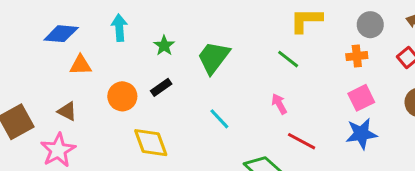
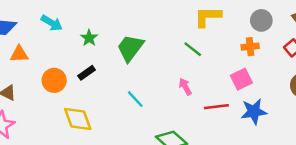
cyan arrow: (119, 28) -> (52, 23), turned 125
pink square: (361, 98) -> (241, 79), moved
red line: (302, 141) -> (216, 107), moved, turned -35

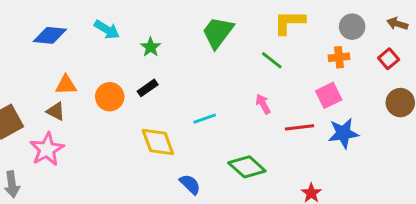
green trapezoid: (130, 48) -> (218, 32), moved
orange triangle: (19, 54) -> (66, 85), moved
cyan line: (135, 99) -> (205, 119), turned -66
yellow diamond: (78, 119) -> (158, 142), moved

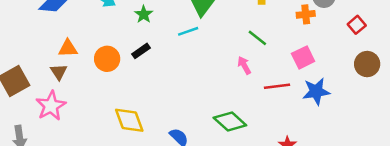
orange cross: (339, 57) -> (306, 14), moved
green line: (272, 60) -> (257, 38), moved
brown triangle: (56, 111) -> (59, 72), turned 30
cyan line: (205, 119) -> (188, 31), moved
yellow diamond: (158, 142) -> (129, 120), moved

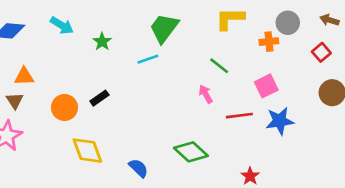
black rectangle: (141, 51) -> (99, 98), moved
orange circle: (107, 59) -> (64, 107), moved

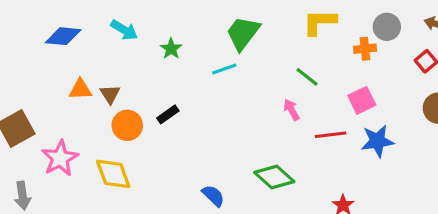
brown triangle: (15, 101) -> (110, 94), moved
yellow diamond: (87, 151) -> (113, 174), moved

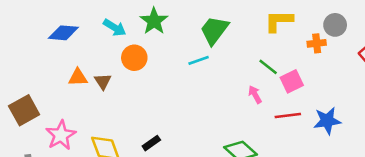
green star: (171, 49) -> (154, 21), moved, size x1.5
pink square: (362, 100) -> (292, 81), moved
black rectangle: (168, 114) -> (151, 143), moved
orange circle: (127, 125) -> (134, 58), moved

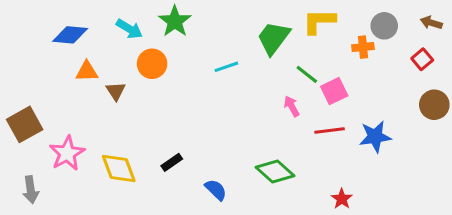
green trapezoid: (214, 30) -> (273, 38), moved
orange triangle: (78, 77) -> (87, 71), moved

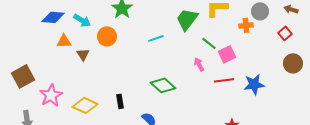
cyan arrow: (129, 29) -> (82, 20), moved
black rectangle: (172, 162) -> (120, 101), turned -64
yellow diamond: (119, 168) -> (85, 105), turned -45
green diamond: (275, 171) -> (163, 85), moved

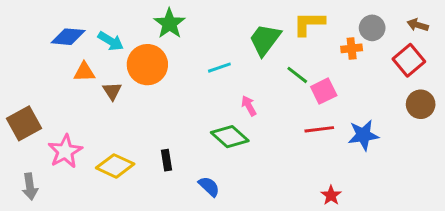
red square: (285, 33) -> (409, 60), size x1.5
orange circle: (107, 36) -> (147, 65), size x1.4
pink arrow: (199, 64) -> (249, 106), moved

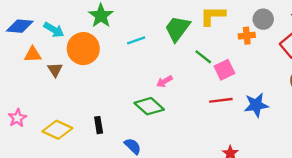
cyan line: (219, 68) -> (136, 40), moved
pink arrow: (249, 106) -> (164, 82), turned -91
pink star: (65, 151) -> (17, 118), size x0.7

